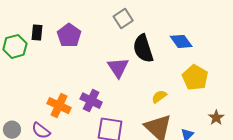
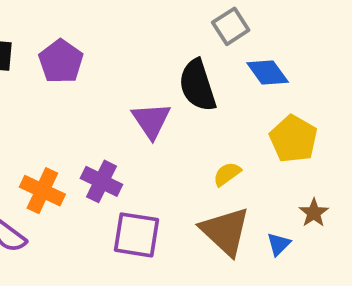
gray square: (123, 18) -> (231, 26), moved
brown star: (216, 118) -> (314, 213), moved

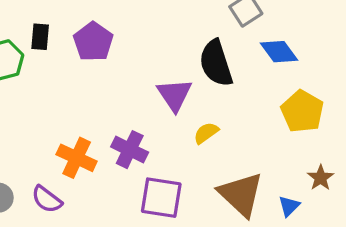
yellow semicircle: (227, 174) -> (206, 133), moved

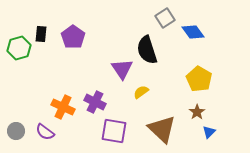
blue diamond: (279, 52) -> (193, 32), moved
brown star: (321, 178) -> (197, 112), moved
blue triangle: (289, 206) -> (209, 132), moved

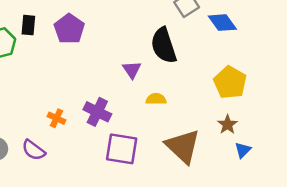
purple triangle: (122, 69) -> (132, 70), size x0.7
yellow semicircle: (141, 92) -> (156, 99), turned 35
orange cross: (63, 107) -> (57, 118), size x0.6

